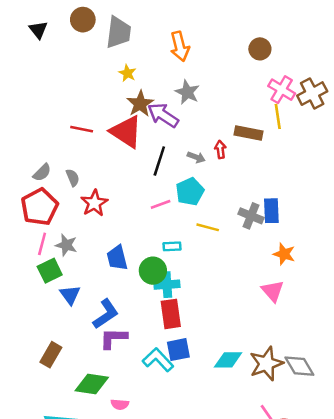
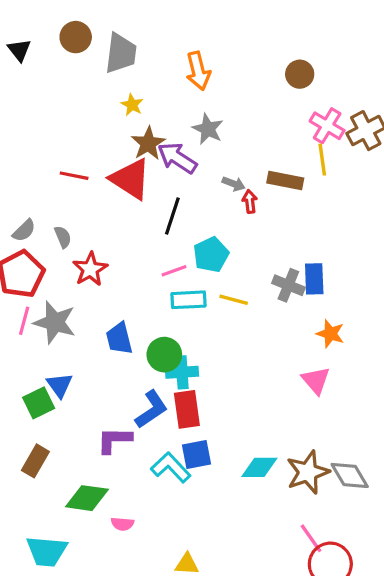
gray arrow: (196, 157) -> (234, 184), moved
gray star: (66, 245) -> (55, 322), size x1.5
cyan rectangle: (172, 246) -> (188, 300), moved, size x1.5
green square: (50, 271) -> (39, 403), moved
blue L-shape: (106, 314) -> (151, 409), moved

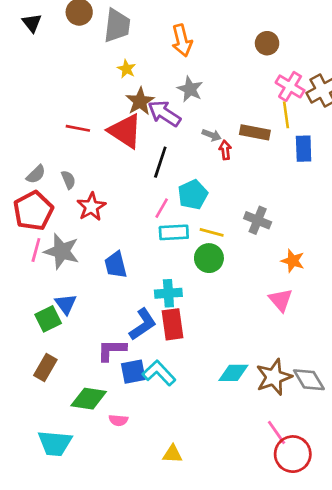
pink line: (174, 271) -> (162, 208), turned -40
blue rectangle: (314, 279) -> (304, 149), moved
green circle: (164, 355) -> (209, 258), moved
blue square: (197, 455) -> (133, 372), moved

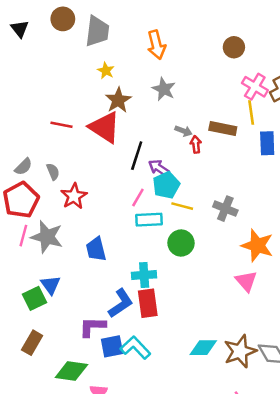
purple arrow: (164, 113) -> (159, 168), moved, size x0.7
yellow line: (212, 232) -> (182, 206), moved
orange star: (293, 261) -> (257, 245), size x1.5

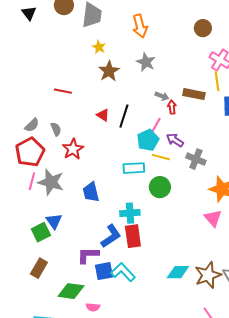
red triangle: (105, 127) -> (103, 115), moved, size x0.5
purple arrow: (159, 168) -> (175, 140), moved
pink line: (138, 197) -> (156, 125), moved

